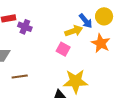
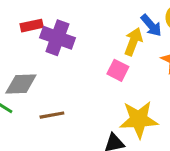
purple cross: (25, 27) -> (57, 38), size x1.5
yellow arrow: (74, 31) -> (133, 42), turned -48

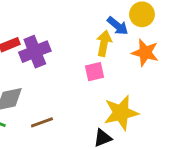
purple cross: (57, 38) -> (35, 52), turned -32
pink square: (118, 70) -> (95, 72), turned -30

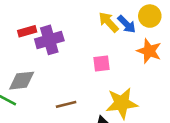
yellow arrow: (104, 43) -> (108, 22), moved, turned -60
brown line: (42, 122) -> (66, 104), moved

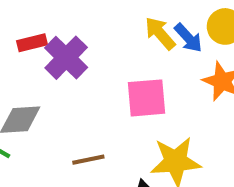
purple cross: (49, 40) -> (66, 58), turned -32
pink square: (102, 64) -> (146, 98), size x1.5

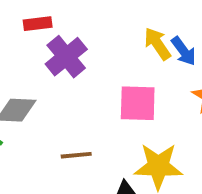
red rectangle: (32, 43) -> (38, 24), moved

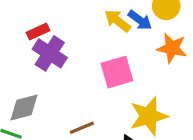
red rectangle: (38, 24) -> (38, 31), moved

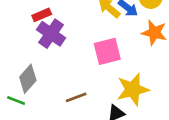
gray diamond: (24, 107) -> (28, 79), turned -36

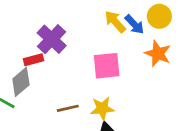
red rectangle: (42, 15) -> (34, 60), moved
yellow star: (133, 89) -> (102, 108), moved, size x0.7

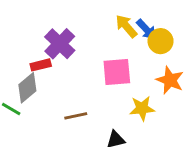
yellow circle: (159, 16) -> (161, 41), moved
orange star: (158, 54) -> (170, 80), moved
yellow star: (102, 108) -> (142, 108), moved

